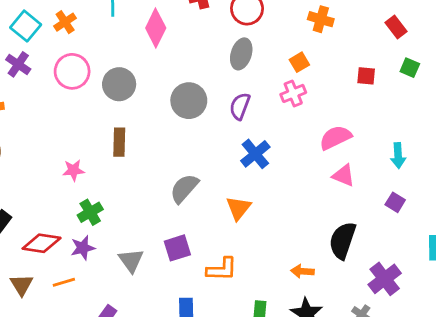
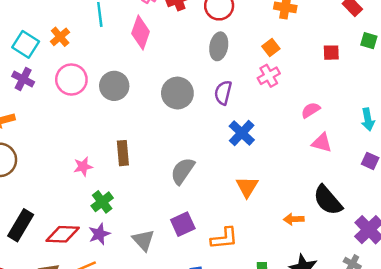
pink semicircle: (335, 138) -> (311, 110), size x0.7
brown rectangle: (119, 142) -> (123, 153), moved
orange triangle: (238, 208) -> (247, 187), moved
black semicircle: (343, 240) -> (328, 200), turned -52
orange arrow: (302, 271) -> (294, 219), moved

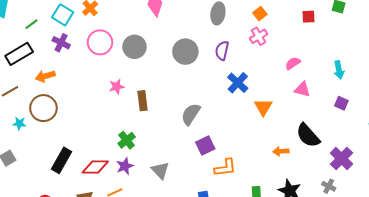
pink star: (83, 167) -> (117, 87), moved
orange triangle: (247, 187) -> (263, 107), moved
purple square: (183, 224) -> (205, 145), moved

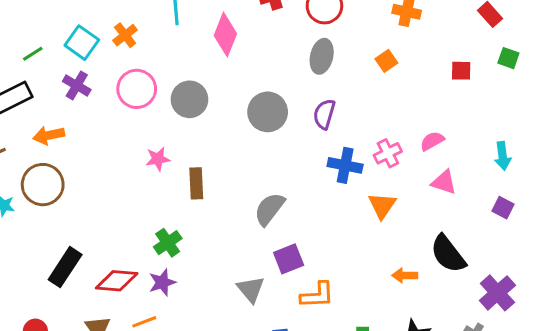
pink cross: (259, 36) -> (388, 153), moved
blue cross: (238, 83) -> (345, 165), turned -35
gray triangle: (160, 170) -> (251, 289), moved

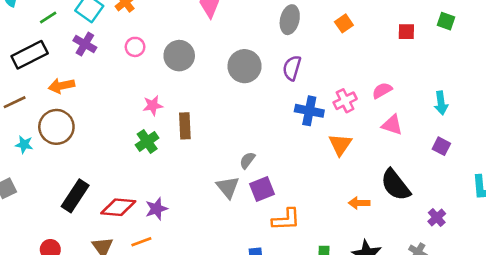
pink circle: (137, 89) -> (135, 47), size x0.6
gray semicircle: (269, 209) -> (247, 160), moved, size x0.6
green cross: (168, 243) -> (147, 141), moved
gray triangle: (251, 289) -> (228, 187), moved
purple cross: (497, 293) -> (437, 217), size x0.6

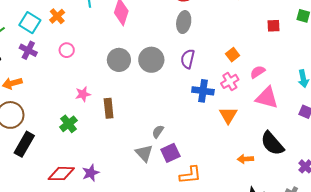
orange square: (344, 23) -> (233, 55), moved
gray circle: (179, 56) -> (119, 60), moved
pink triangle: (392, 125) -> (267, 98), size x1.4
green cross: (147, 141) -> (68, 124), moved
black rectangle: (75, 196) -> (24, 144), moved

